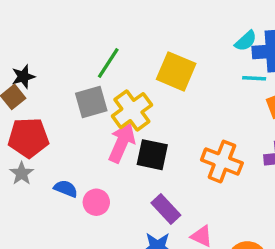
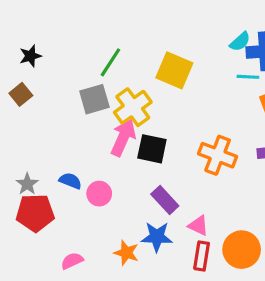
black star: (23, 77) -> (30, 56), moved
red pentagon: (28, 138) -> (35, 213), moved
gray star: (22, 173) -> (27, 184), moved

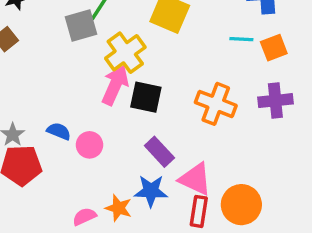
cyan line: (248, 77) -> (241, 39), moved
gray square: (94, 99) -> (81, 25), moved
pink triangle: (198, 226) -> (195, 179), size x1.5
pink semicircle: (72, 261) -> (84, 217), moved

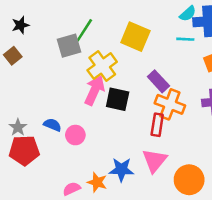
cyan line: (241, 39) -> (185, 39), moved
purple rectangle: (159, 152) -> (158, 81), moved
pink triangle: (195, 179) -> (155, 161), turned 44
red rectangle: (199, 211) -> (157, 125), moved

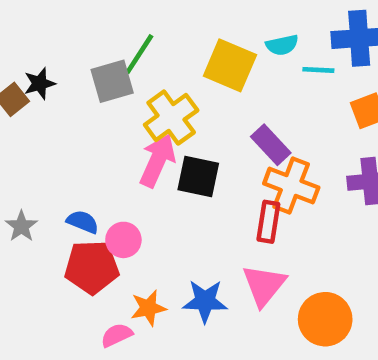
cyan semicircle: (188, 14) -> (282, 45), moved, turned 30
black star: (20, 25) -> (40, 84), moved
red pentagon: (24, 150) -> (92, 267), moved
orange star: (97, 182) -> (148, 308), moved, turned -30

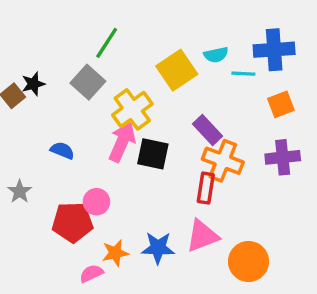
green line: (139, 54) -> (107, 43), moved
yellow square: (230, 65) -> (177, 70), turned 33
gray square: (112, 81) -> (88, 82), turned -32
blue semicircle: (83, 222) -> (62, 150), moved
pink triangle: (264, 285) -> (202, 236), turned 30

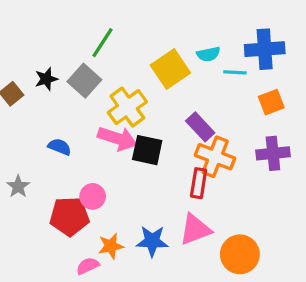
black star: (33, 84) -> (46, 79), moved
pink arrow: (122, 142) -> (117, 139), turned 84

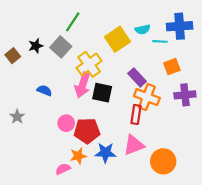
orange square: (271, 102) -> (172, 67), moved
pink arrow: (117, 139) -> (83, 85), turned 90
red pentagon: (69, 216) -> (87, 131), moved

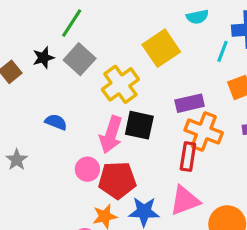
green line: (73, 22) -> (72, 23), moved
cyan semicircle: (142, 29) -> (197, 17), moved
cyan line: (160, 41) -> (223, 51), turned -72
purple rectangle: (137, 77) -> (190, 103), turned -60
pink arrow: (83, 85) -> (111, 135), moved

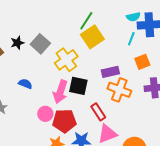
cyan semicircle: (197, 17) -> (133, 17), moved
green line: (72, 23) -> (86, 21), moved
red rectangle: (188, 157) -> (98, 112), moved, turned -42

